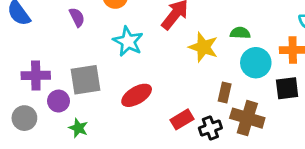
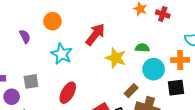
gray square: (85, 80) -> (31, 81), size x0.7
brown rectangle: (225, 92) -> (131, 91), turned 32
red ellipse: (137, 95) -> (68, 93), turned -30

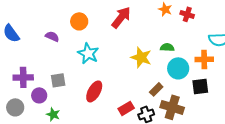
red arrow: (95, 34) -> (121, 17), moved
purple semicircle: (25, 36) -> (52, 36), turned -40

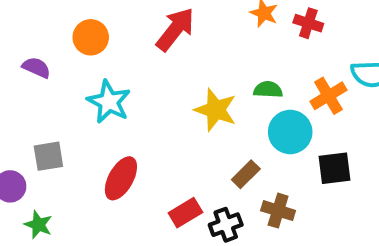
orange cross: (204, 59) -> (328, 96), moved, turned -30
brown cross: (172, 107) -> (278, 211), size x0.7

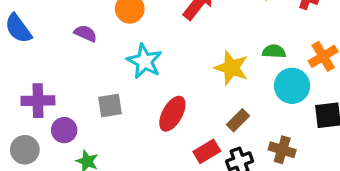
gray square: (48, 156) -> (110, 105), moved
brown rectangle: (246, 174) -> (238, 120), moved
red ellipse: (121, 178) -> (172, 114), moved

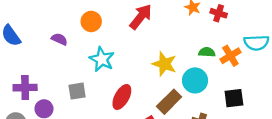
green semicircle: (274, 51) -> (207, 52), moved
cyan circle: (292, 86) -> (195, 80), moved
brown rectangle: (238, 120) -> (169, 102), size x1.5

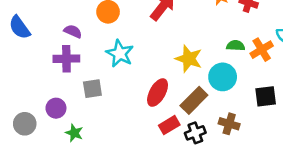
purple cross: (25, 88) -> (66, 59), moved
red ellipse: (122, 97) -> (158, 93), moved

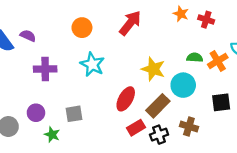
purple semicircle: (73, 31) -> (28, 36), moved
gray square: (92, 89) -> (74, 114), moved

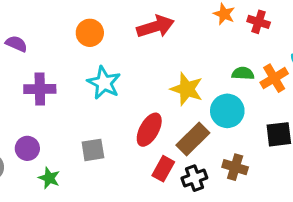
red arrow: (130, 23) -> (155, 27), turned 35
gray square: (74, 114) -> (93, 150), moved
red rectangle: (136, 128) -> (163, 169), turned -30

